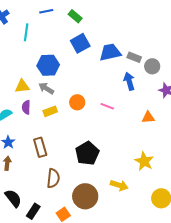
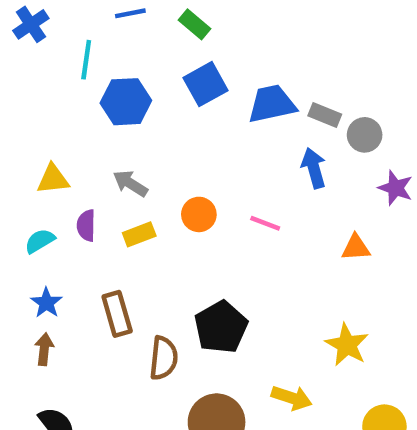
blue hexagon: (48, 65) -> (126, 102), moved
yellow triangle: (22, 86) -> (53, 179), moved
brown semicircle: (53, 178) -> (164, 358), moved

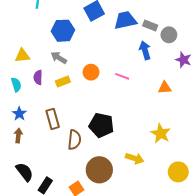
blue hexagon: (126, 102) -> (63, 31), moved
cyan semicircle: (40, 241) -> (16, 85), turned 104
black pentagon: (221, 327) -> (101, 125), turned -30

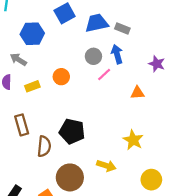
gray circle: (169, 35) -> (93, 56), moved
gray arrow: (59, 58) -> (18, 60), moved
pink line: (122, 76) -> (104, 75), moved, turned -64

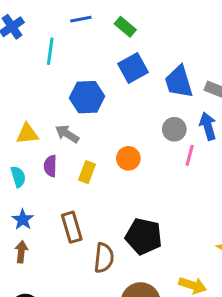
blue trapezoid: (97, 23) -> (179, 82), turned -95
pink line: (104, 75) -> (190, 155), turned -32
yellow rectangle: (32, 86) -> (87, 172), turned -48

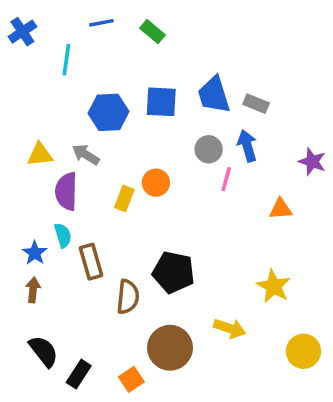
blue square: (133, 68) -> (161, 102), moved, turned 32
purple semicircle: (50, 166) -> (66, 191), size x1.5
yellow rectangle: (87, 172) -> (124, 198), moved
cyan semicircle: (18, 177) -> (63, 235), moved

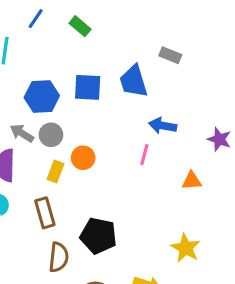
blue line: (101, 23) -> (36, 19), turned -45
gray rectangle: (256, 104) -> (170, 55), moved
blue arrow: (247, 146) -> (163, 126), turned -64
gray circle: (209, 149) -> (51, 135), moved
brown rectangle: (91, 262) -> (45, 213), moved

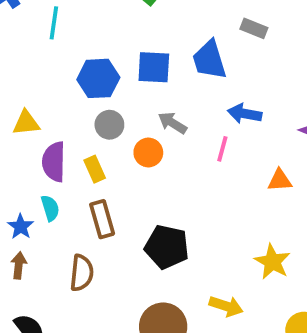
gray arrow: (22, 133) -> (172, 123), moved
yellow rectangle: (56, 172) -> (95, 169), moved, turned -45
brown semicircle: (59, 257) -> (82, 273), moved

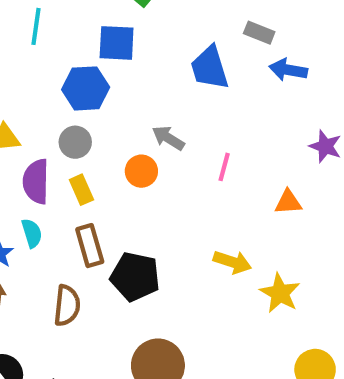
blue square: (154, 67) -> (117, 43), moved
blue arrow: (245, 114) -> (288, 70), moved
gray circle: (109, 125) -> (75, 142), moved
black pentagon: (167, 247) -> (135, 277), moved
yellow arrow: (226, 306) -> (232, 262), moved

